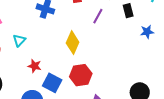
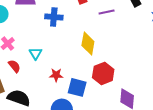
purple line: (98, 16) -> (107, 12), turned 63

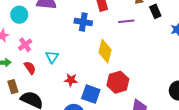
blue cross: (54, 17) -> (83, 22), moved

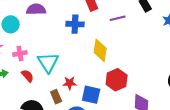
pink cross: (25, 45) -> (20, 53), turned 32
cyan triangle: (52, 57) -> (48, 62), size x1.6
brown rectangle: (13, 87) -> (56, 97), moved

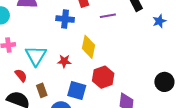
red semicircle: (28, 76) -> (21, 75), moved
red star: (70, 83) -> (64, 61), moved

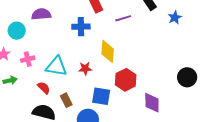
cyan triangle: (36, 56) -> (56, 66), turned -45

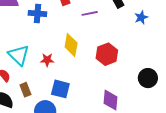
blue cross: (81, 27) -> (37, 14), moved
cyan triangle: (56, 66) -> (19, 55), turned 30
red hexagon: (126, 80) -> (107, 54), moved

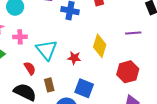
purple line: (90, 13) -> (133, 33), moved
red hexagon: (107, 54) -> (128, 72), moved

